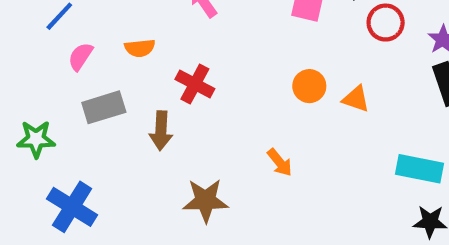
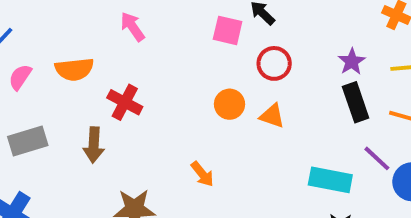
red circle: (386, 23) -> (274, 63), moved
orange semicircle: (140, 48) -> (74, 69), size x1.4
gray rectangle: (104, 107) -> (28, 141), moved

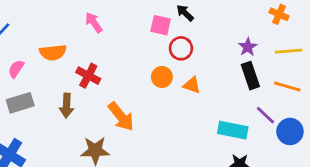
red circle: (274, 63) -> (181, 48), moved
pink semicircle: (20, 77) -> (16, 69), moved
orange arrow: (202, 174) -> (121, 116), moved, size x1.6

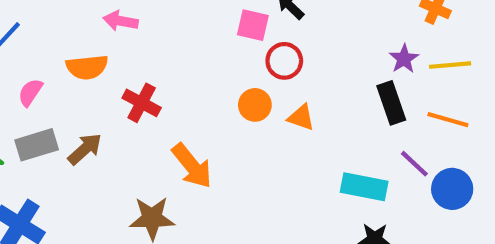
pink arrow: (94, 22) -> (121, 21), moved, turned -45
purple star: (248, 47) -> (404, 59), moved
brown arrow: (66, 106) -> (85, 149), moved, turned -135

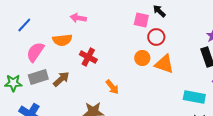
pink semicircle: (30, 92) -> (35, 52), size x1.5
orange triangle: (301, 118) -> (164, 64), size x1.5
orange arrow: (192, 166) -> (112, 87), size x0.7

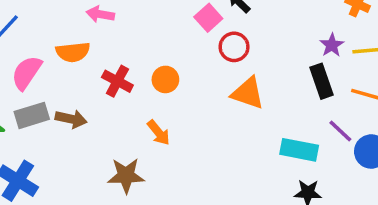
pink square: (141, 20) -> (208, 18), turned 35
orange circle: (142, 58) -> (165, 79), moved
brown arrow: (61, 79) -> (71, 119), turned 54

